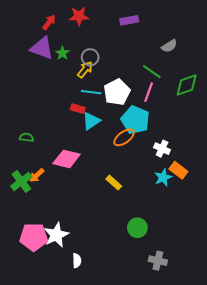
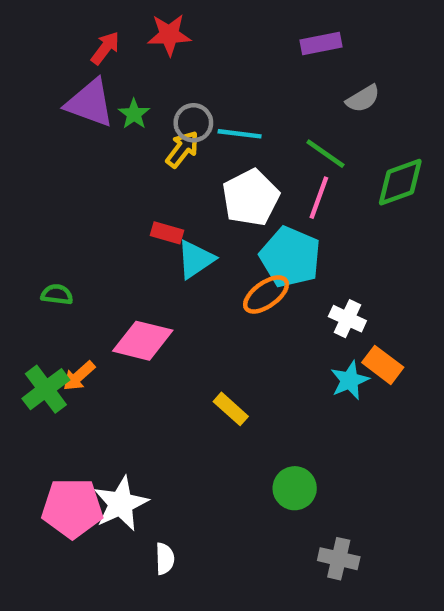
purple rectangle: (129, 20) -> (321, 44), moved
cyan line: (91, 92) -> (240, 134), moved
yellow rectangle: (114, 183) -> (231, 409), moved

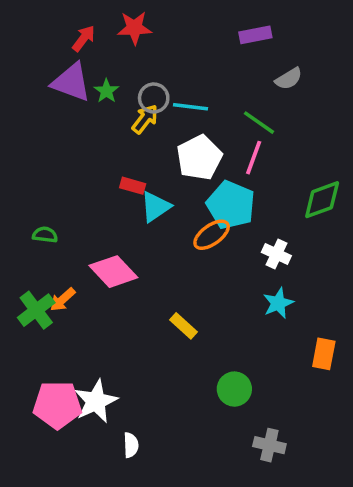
green diamond: (400, 182) -> (322, 200), moved
pink diamond: (143, 341) -> (113, 272), turned 33
orange rectangle: (383, 365) -> (324, 354), moved, turned 64

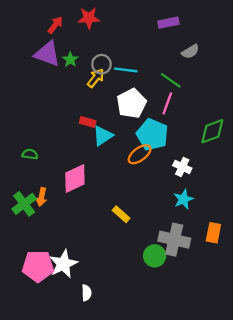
pink diamond: (113, 272) -> (75, 178), turned -72
orange arrow: (63, 300) -> (41, 197), turned -36
gray cross: (269, 445) -> (174, 240), moved, size x1.5

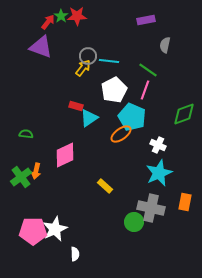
gray semicircle: (190, 51) -> (165, 45), turned 133
green star: (70, 60) -> (61, 16), moved
cyan star: (183, 199) -> (159, 173), size x1.5

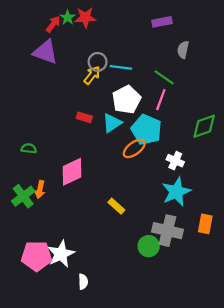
cyan triangle: (89, 118) -> (112, 123), moved

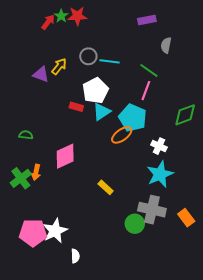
purple triangle: (45, 52) -> (41, 74), moved, size x0.7
yellow arrow: (92, 75) -> (59, 66), moved
white pentagon: (126, 100) -> (95, 91), moved
orange rectangle: (205, 224) -> (186, 218), moved, turned -48

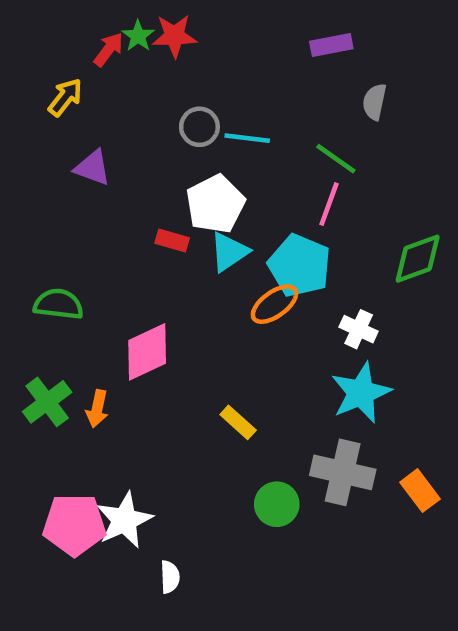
yellow arrow: (59, 66) -> (65, 97), moved
green semicircle: (26, 135) -> (58, 304), size x1.5
orange arrow: (36, 172) -> (97, 409), moved
green circle: (135, 224) -> (277, 504), moved

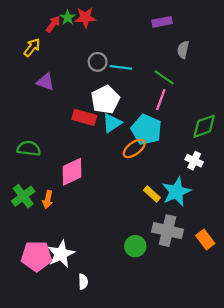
red rectangle: (172, 240) -> (84, 117), size x1.5
white cross: (359, 329) -> (194, 161), moved
yellow rectangle: (238, 422) -> (152, 194), moved

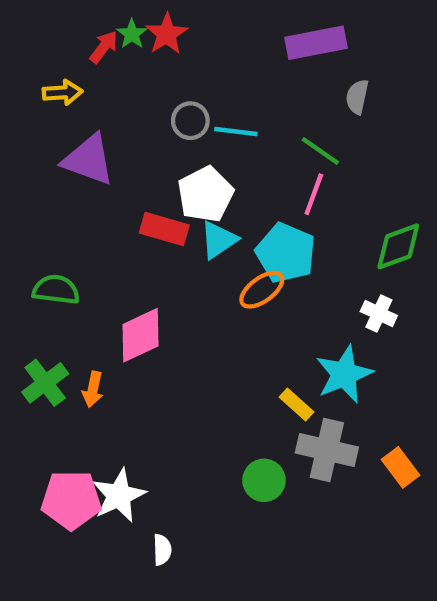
red star: (85, 17) -> (167, 34), turned -30
purple rectangle: (162, 22) -> (316, 43), size x1.5
yellow arrow: (32, 47) -> (63, 93), turned 48
purple triangle: (45, 82) -> (89, 160), size x1.5
yellow rectangle: (152, 194) -> (296, 404), moved

